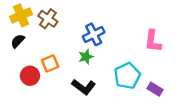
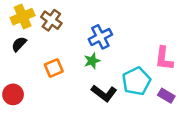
pink L-shape: (153, 41) -> (164, 58), moved
red circle: (30, 76) -> (13, 94), moved
black L-shape: (84, 87) -> (104, 93), moved

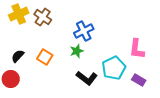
black semicircle: (19, 44) -> (18, 56), moved
orange square: (54, 68) -> (45, 57), turned -35

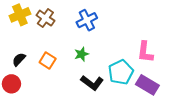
blue cross: (84, 31) -> (87, 20), moved
purple rectangle: (139, 80) -> (147, 85), size x1.5

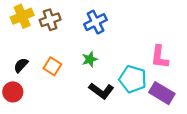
brown cross: (45, 18) -> (50, 20), turned 36
cyan pentagon: (121, 72) -> (133, 79), turned -30

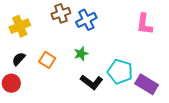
yellow cross: (22, 16) -> (20, 26), moved
brown cross: (50, 20) -> (61, 13), moved
pink L-shape: (160, 57) -> (144, 24), moved

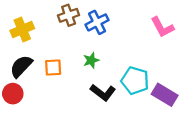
pink L-shape: (144, 24) -> (162, 27), turned -35
black semicircle: (19, 59) -> (21, 66), size x1.5
orange square: (47, 60) -> (53, 67), turned -35

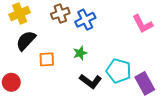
yellow cross: (22, 30) -> (20, 13), moved
black semicircle: (21, 66) -> (26, 41), moved
purple rectangle: (165, 95) -> (145, 83), turned 30

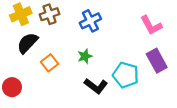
brown cross: (60, 13) -> (50, 14), moved
orange square: (47, 59) -> (50, 63), turned -35
purple rectangle: (145, 83) -> (157, 61), moved

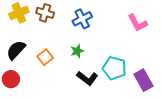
brown cross: (50, 14) -> (45, 13), turned 36
black semicircle: (27, 43) -> (16, 50), moved
purple rectangle: (157, 61) -> (143, 80), moved

